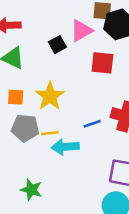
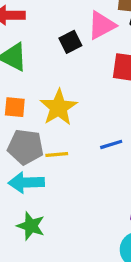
cyan arrow: (65, 147) -> (26, 182), moved

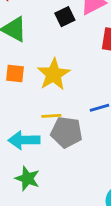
gray pentagon: (26, 147) -> (66, 132), moved

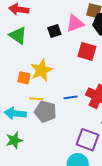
orange square: (15, 73) -> (24, 78), moved
green star: (27, 178) -> (14, 140), turned 30

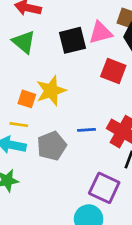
black square: (54, 31) -> (72, 40), size x1.5
yellow line: (36, 99) -> (19, 125), moved
gray pentagon: (45, 112) -> (52, 146), turned 30

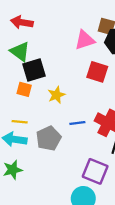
black square: (72, 40) -> (34, 70), moved
yellow star: (51, 91) -> (56, 95), moved, size x0.7
orange square: (27, 99) -> (24, 89), moved

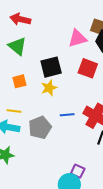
black square: (34, 70) -> (51, 67), moved
orange square: (24, 89) -> (19, 81), turned -32
purple square: (95, 171) -> (78, 171), moved, size x0.6

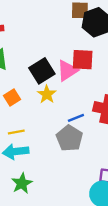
pink triangle: (77, 38) -> (67, 71), moved
gray pentagon: (40, 128) -> (69, 138), moved

